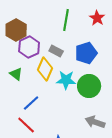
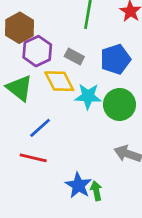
yellow diamond: (45, 69) -> (59, 81), turned -50
green triangle: (16, 74) -> (19, 88), size x1.5
red line: (26, 125) -> (33, 158), turned -30

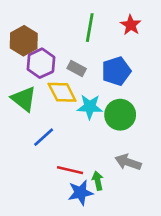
red line: (33, 158) -> (70, 170), moved
blue star: (78, 185) -> (81, 193), turned 30
green arrow: (96, 191) -> (98, 181), moved

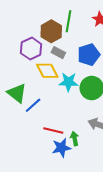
brown hexagon: (24, 41) -> (51, 31), moved
green triangle: (24, 99) -> (17, 93), moved

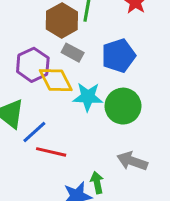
purple hexagon: (31, 49) -> (33, 65), moved
red line: (53, 131) -> (51, 152), moved

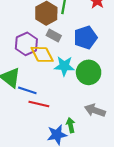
blue line: (34, 132) -> (27, 90), turned 60

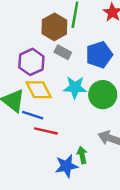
yellow diamond: (42, 54) -> (39, 90), moved

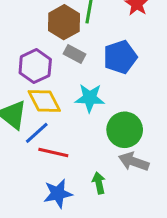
green circle: (103, 95) -> (125, 130), moved
blue line: (33, 115) -> (37, 133), turned -60
blue star: (66, 166) -> (58, 194), moved

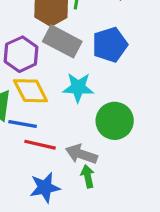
gray rectangle: (75, 54) -> (62, 41), size x1.6
blue line: (37, 133) -> (23, 124), turned 52
gray arrow: (134, 162) -> (81, 154), moved

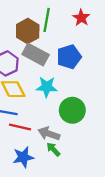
green arrow: (88, 176) -> (53, 149), turned -32

